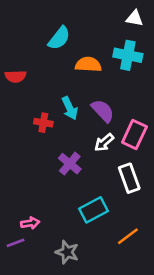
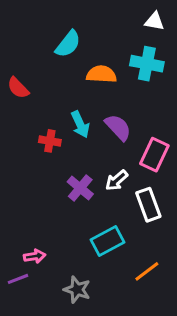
red semicircle: (16, 76) -> (18, 88), turned 48
white arrow: (104, 142) -> (117, 180), moved

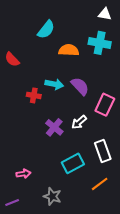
cyan arrow: (80, 124) -> (54, 84), turned -54
white rectangle: (148, 205) -> (103, 151), moved
purple line: (18, 279) -> (12, 202), moved

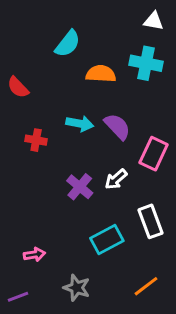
red cross: (34, 95) -> (36, 140), moved
orange line: (100, 184) -> (146, 286), moved

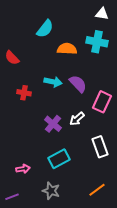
cyan rectangle: (107, 240) -> (59, 159), moved

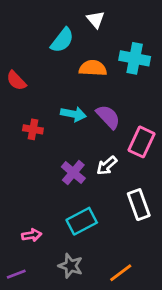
white triangle: (102, 14) -> (96, 19), moved, turned 40
orange line: (97, 190) -> (121, 273), moved

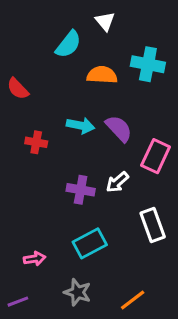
purple cross: (73, 173) -> (81, 190), turned -30

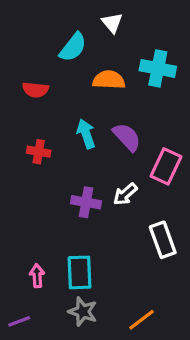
red semicircle: (18, 89) -> (35, 90), moved, turned -40
cyan arrow: (81, 125) -> (86, 134), turned -120
cyan rectangle: (90, 243) -> (79, 272), moved, turned -64
pink arrow: (35, 259) -> (37, 276), turned -85

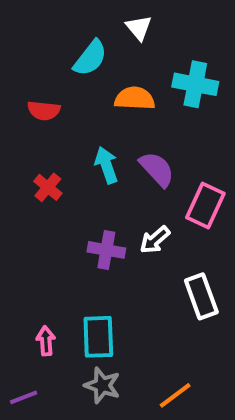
red cross: (39, 152) -> (48, 187), turned 30

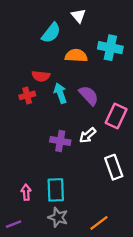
red semicircle: (44, 111) -> (41, 76), moved
red cross: (48, 187) -> (27, 95), moved, turned 35

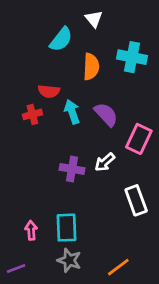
orange semicircle: (76, 56) -> (91, 67), turned 90

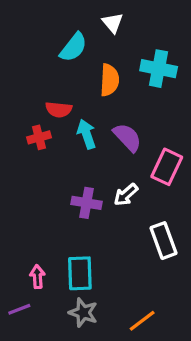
purple line: (16, 269) -> (19, 309), moved

